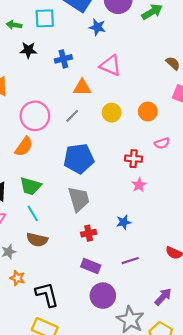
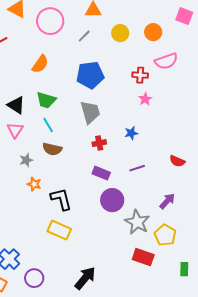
pink circle: (35, 116) -> (50, 21), moved
pink semicircle: (162, 143) -> (166, 61), size x1.6

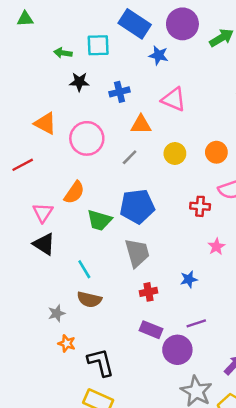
pink star: (145, 99) -> (216, 247), moved
green trapezoid: (46, 100) -> (99, 220), moved
pink triangle: (15, 130) -> (43, 213), moved
purple circle: (112, 200) -> (177, 350), moved

